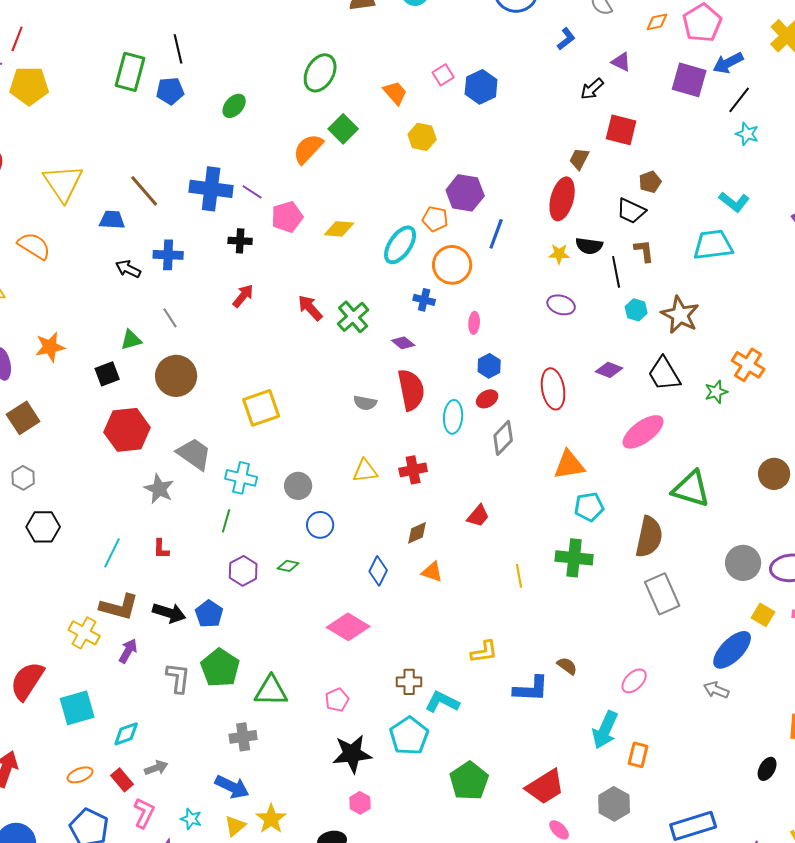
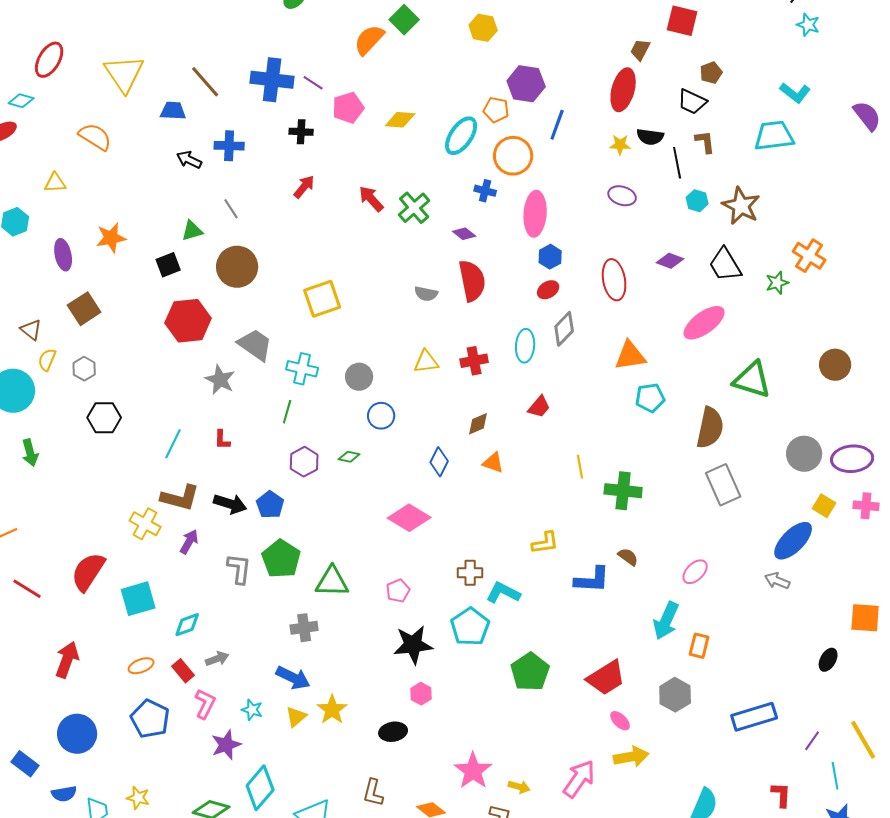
pink ellipse: (474, 323) -> (535, 214), size x2.0
cyan ellipse: (453, 417) -> (525, 346), moved
green cross: (574, 558) -> (623, 491), moved

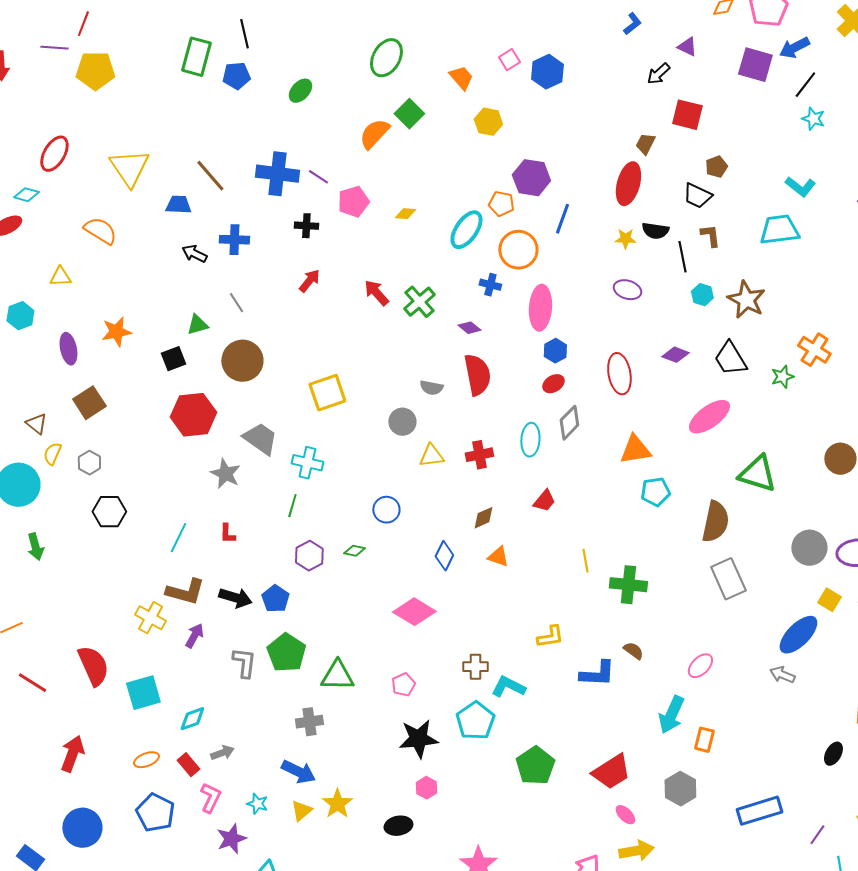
yellow diamond: (400, 120) -> (405, 214), size x0.7
gray circle: (359, 377) -> (402, 422), moved
red semicircle: (88, 572) -> (93, 666), turned 123

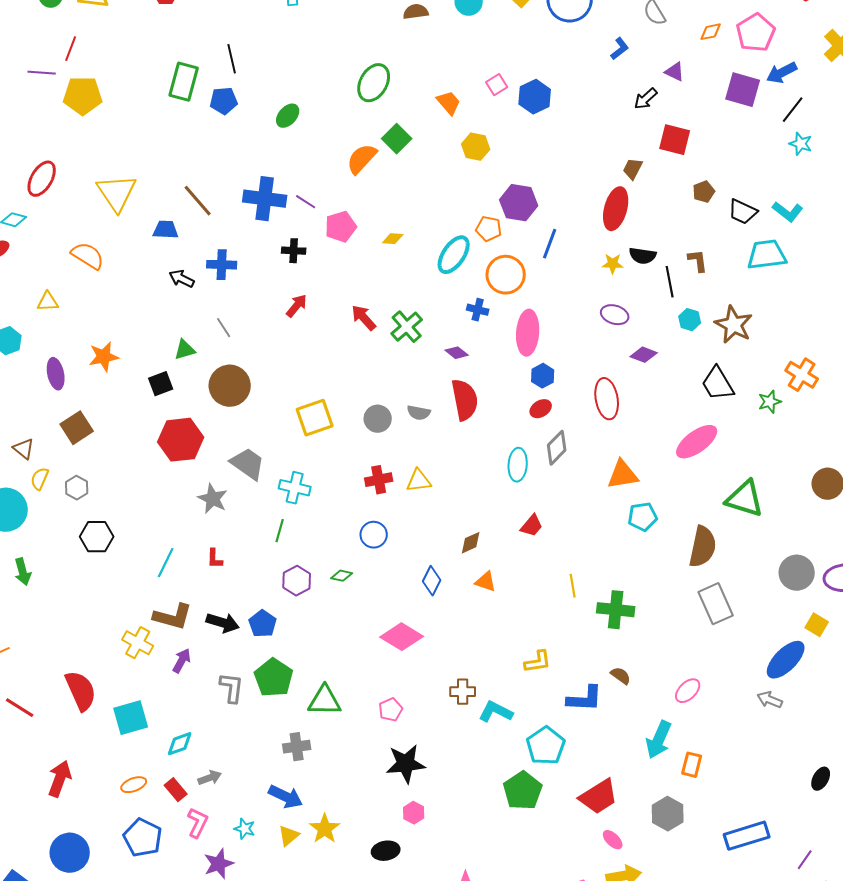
black trapezoid: (697, 196) -> (743, 212), moved
purple diamond: (675, 355) -> (644, 355), moved
gray circle: (402, 422) -> (378, 419), moved
red cross: (479, 455) -> (379, 480), moved
cyan pentagon: (475, 721) -> (546, 746), moved

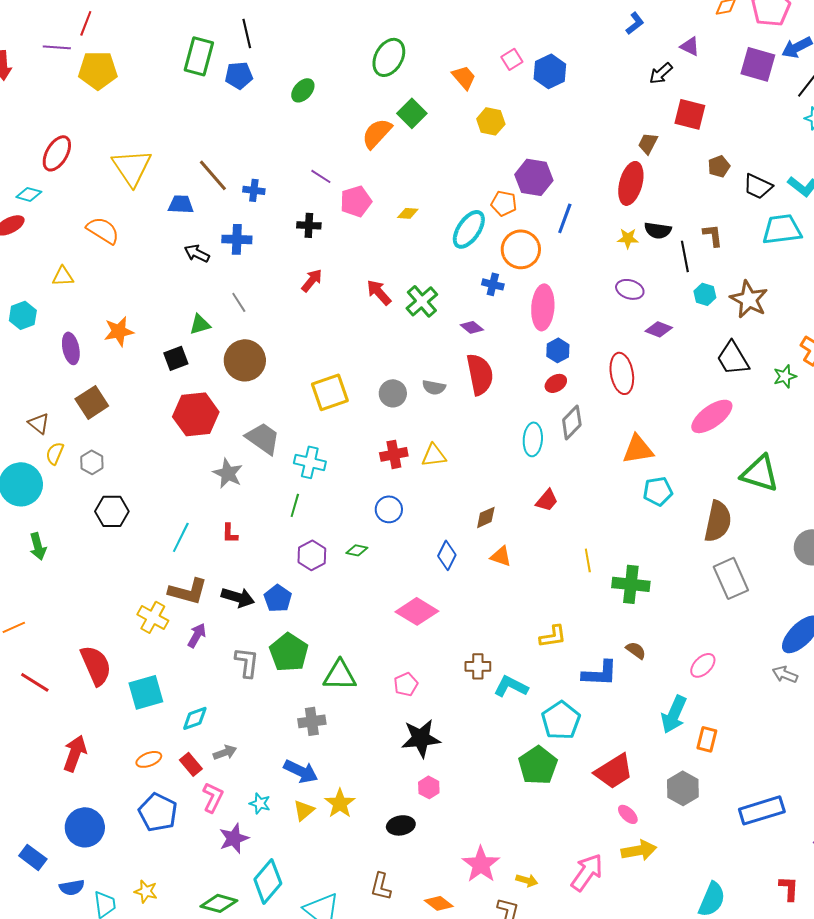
blue cross: (265, 199) -> (254, 190), moved, size x0.5

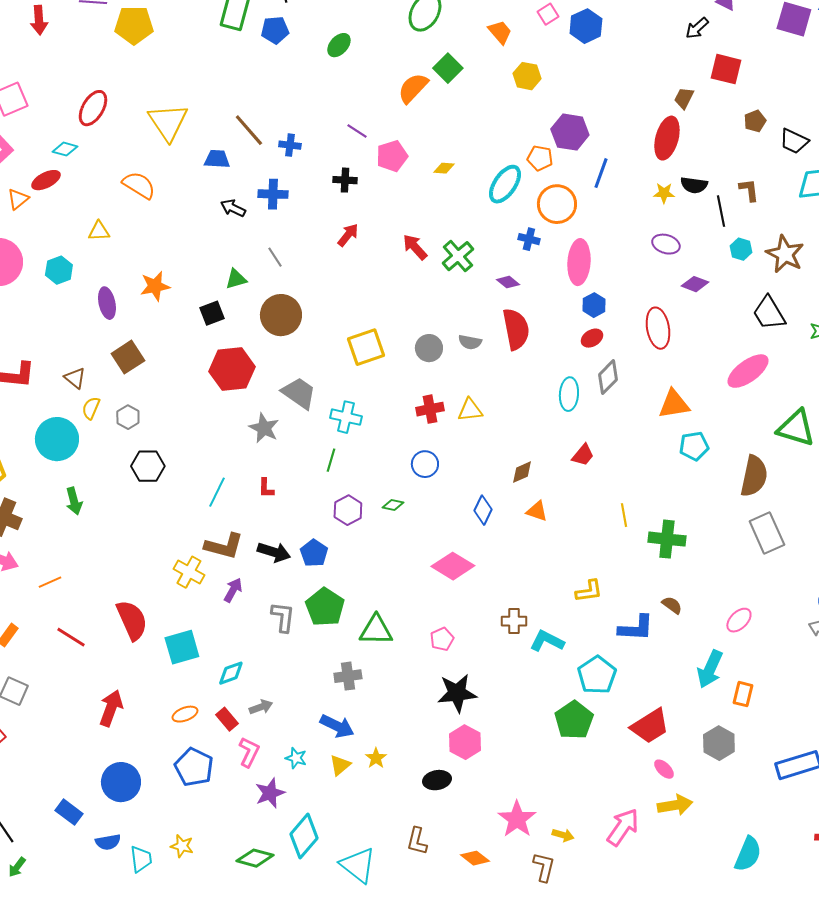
pink hexagon: (429, 787) -> (465, 742), size x1.5
yellow star: (340, 803) -> (376, 758), size x0.7

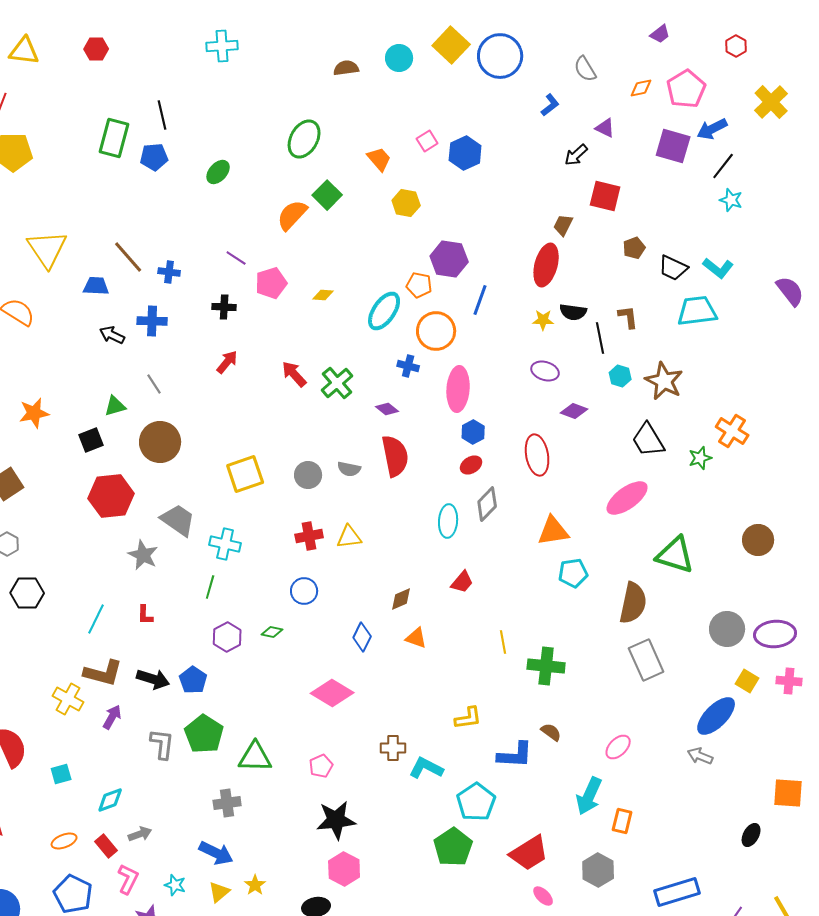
cyan square: (182, 647) -> (61, 774), size x0.6

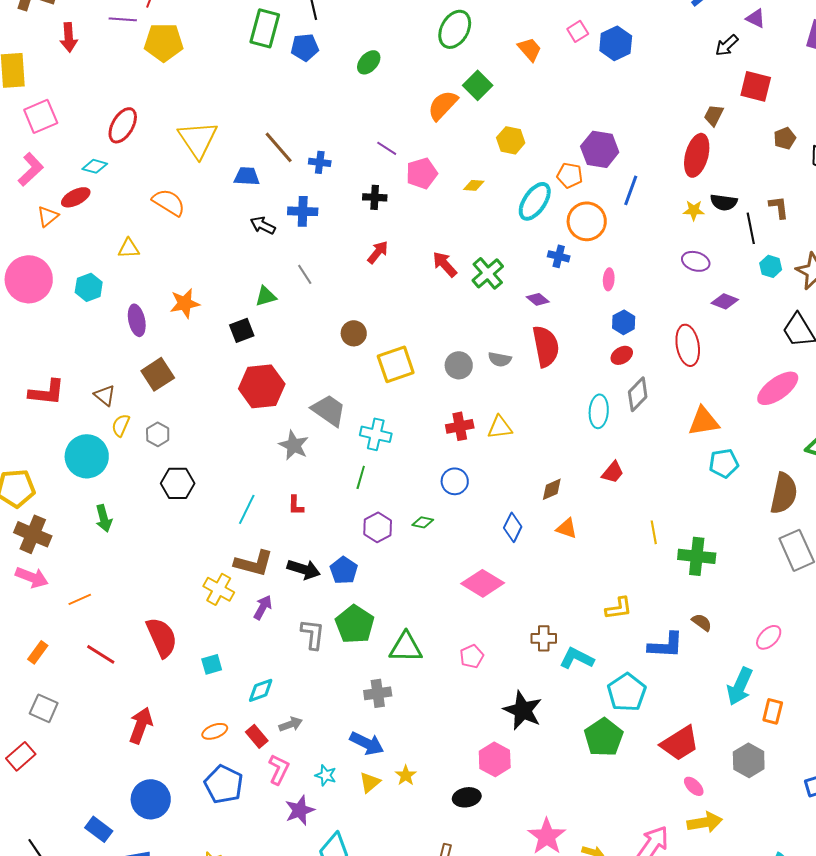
yellow hexagon: (406, 203) -> (511, 140), moved
pink ellipse: (458, 389) -> (609, 279), size x0.5
brown circle: (160, 442) -> (354, 333), moved, size x0.6
black star: (336, 820) -> (523, 710), moved, turned 30

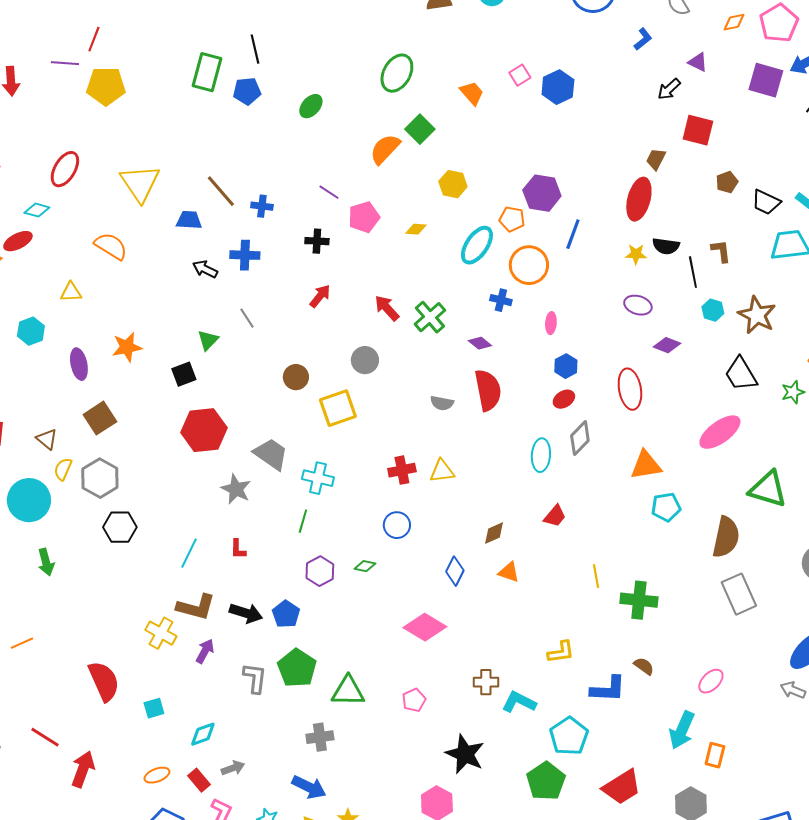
green triangle: (266, 296) -> (208, 340), turned -30
gray circle: (459, 365) -> (365, 360), moved
gray hexagon: (158, 434) -> (100, 478), size x1.6
red line: (101, 654) -> (45, 737), moved

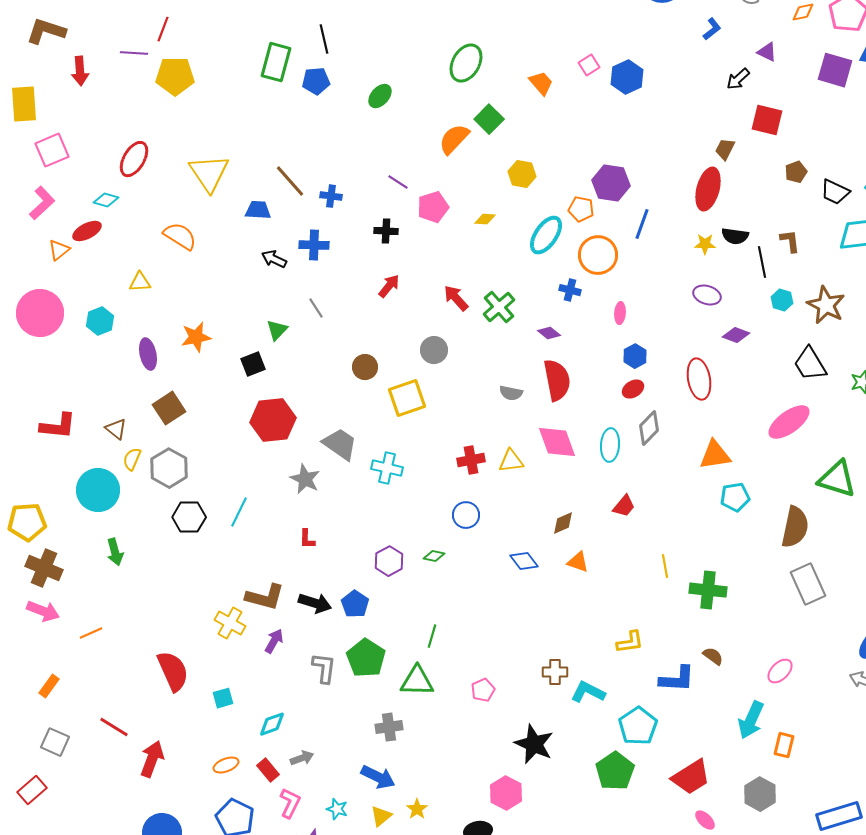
green line: (303, 521) -> (432, 636), moved
cyan line: (189, 553) -> (239, 512), moved
blue diamond: (455, 571) -> (524, 561), turned -64
pink diamond: (425, 627) -> (557, 442), moved, turned 39

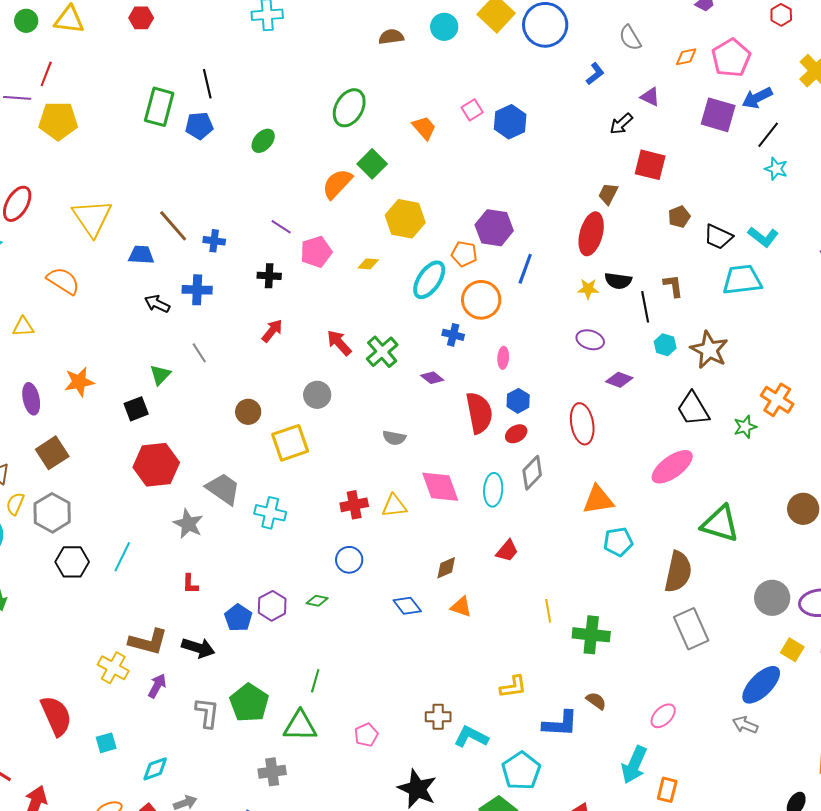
yellow hexagon: (522, 174) -> (405, 219), size x1.4
red semicircle: (557, 380) -> (479, 413), moved
blue pentagon: (355, 604) -> (238, 618), moved

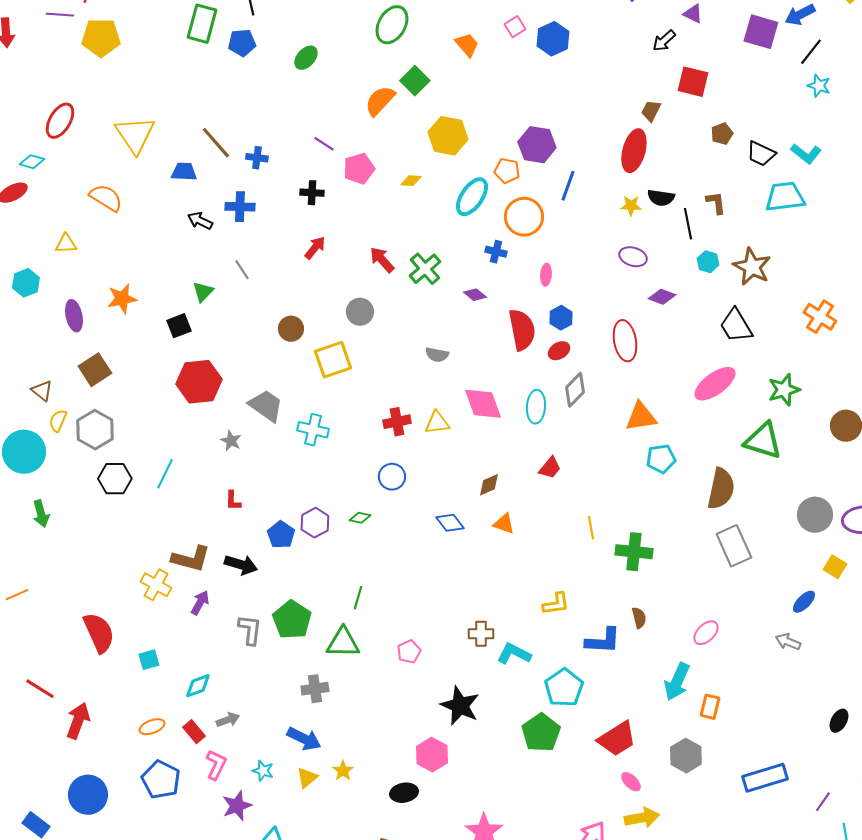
green star: (745, 427) -> (784, 390), moved, size x1.4
gray star: (188, 524) -> (231, 441), size x0.7
blue ellipse: (761, 685) -> (804, 602), size x0.6
brown semicircle: (596, 701) -> (639, 618), turned 40

